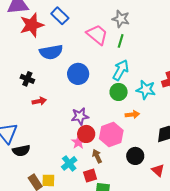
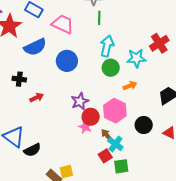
pink trapezoid: (97, 35) -> (63, 24), moved
cyan cross: (69, 163) -> (115, 144), moved

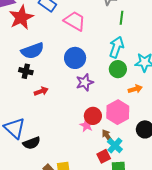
green line: (99, 18) -> (121, 18), moved
blue semicircle: (35, 47) -> (32, 51), moved
purple star: (80, 101) -> (85, 82), moved

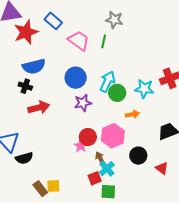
green line: (121, 18) -> (104, 41), moved
cyan arrow: (116, 47) -> (107, 82), moved
red arrow: (41, 91) -> (39, 108), size x1.5

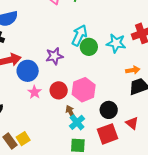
blue circle: (76, 78) -> (28, 71), moved
orange arrow: (133, 114) -> (133, 70), moved
pink star: (81, 146) -> (34, 92), moved
red square: (95, 178) -> (107, 134), moved, size x1.5
yellow square: (53, 186) -> (23, 139), turned -32

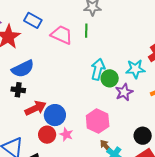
purple star: (54, 56) -> (124, 92), moved
red circle: (59, 90) -> (47, 135), moved
pink hexagon: (84, 90) -> (98, 121), moved

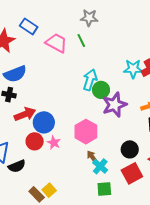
green line: (86, 31) -> (81, 41), turned -32
cyan star: (135, 69) -> (133, 69), moved
purple star: (124, 92) -> (114, 105), size x1.4

